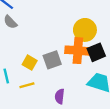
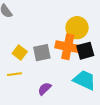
purple semicircle: (60, 96) -> (45, 89), turned 32

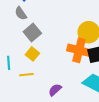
gray square: (42, 53) -> (32, 32), moved, turned -30

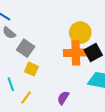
yellow line: (26, 75) -> (26, 98), moved, turned -32

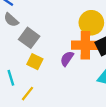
purple semicircle: (63, 98) -> (67, 59), moved

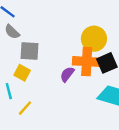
gray square: (29, 38) -> (29, 51), turned -36
yellow square: (35, 62) -> (22, 73), moved

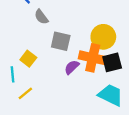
gray semicircle: (12, 32) -> (41, 17), moved
gray square: (29, 51) -> (61, 41), moved

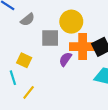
gray semicircle: (41, 17) -> (28, 20), turned -80
yellow circle: (103, 37) -> (71, 22), moved

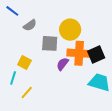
cyan line: (13, 78) -> (13, 78), turned 32

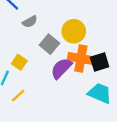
gray square: (50, 43) -> (49, 44), turned 30
purple semicircle: (63, 64) -> (61, 68), size x1.5

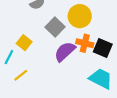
orange cross: (81, 58) -> (85, 43), size x0.7
black square: (100, 62) -> (103, 48), turned 36

